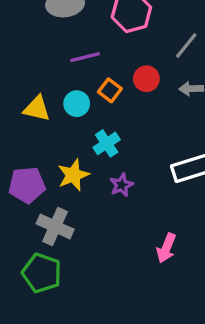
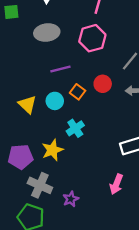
yellow triangle: (37, 109) -> (27, 104), turned 30
purple star: (121, 185) -> (71, 199), moved
pink arrow: (166, 248) -> (116, 184), moved

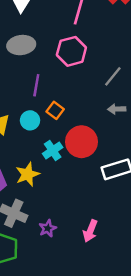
purple line: (60, 69) -> (36, 85), turned -66
red circle: (103, 84) -> (81, 142), moved, size x1.6
pink arrow: (116, 184) -> (90, 231), moved

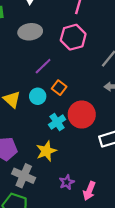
purple line: (36, 85) -> (43, 66), turned 36
yellow star: (27, 174) -> (46, 151), moved
purple star: (48, 228) -> (67, 182), moved

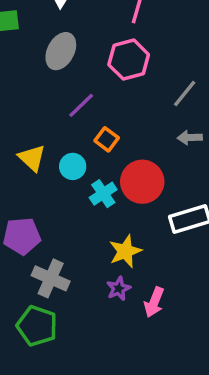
gray ellipse: (30, 32) -> (61, 51), turned -55
cyan circle: (38, 96) -> (73, 166), moved
yellow star: (46, 151) -> (125, 251), moved

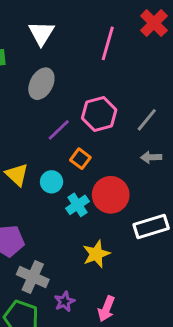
pink hexagon: (129, 60) -> (99, 114), moved
purple star: (118, 289) -> (65, 302), moved
pink arrow: (154, 302) -> (106, 309), moved

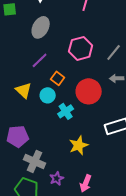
purple line: (59, 130) -> (40, 60), moved
orange square: (80, 159) -> (58, 78), moved
red circle: (111, 195) -> (89, 91), moved

